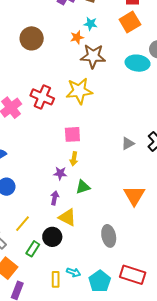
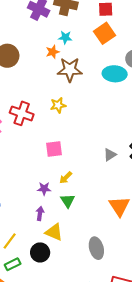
yellow star: (79, 91) -> (58, 105), size x0.6
yellow arrow: (74, 159) -> (66, 178), moved, turned 40
green triangle: (83, 187) -> (68, 201), turned -42
green rectangle: (33, 249) -> (13, 264), moved, turned 35

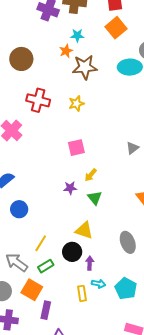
red cross: (22, 113) -> (38, 100), moved
purple arrow: (40, 213) -> (90, 263), moved

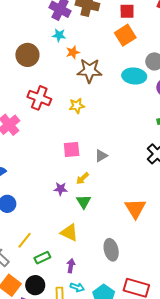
cyan star: (77, 35) -> (59, 35), moved
gray triangle: (132, 148) -> (101, 156), moved
black circle: (72, 252) -> (35, 285), moved
green rectangle: (46, 266) -> (42, 258), moved

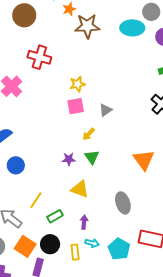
yellow star: (77, 106) -> (77, 84), moved
purple star: (61, 189) -> (69, 159), moved

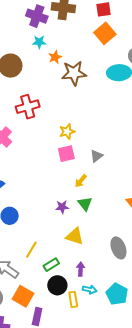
red cross: (39, 57) -> (28, 107), turned -30
black circle: (50, 244) -> (57, 285), moved

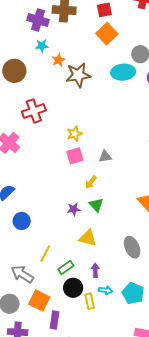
gray triangle: (96, 156) -> (105, 157), turned 32

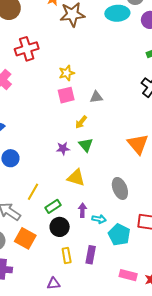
cyan arrow: (106, 290) -> (99, 219), moved
yellow rectangle: (90, 301) -> (67, 255), moved
purple rectangle: (54, 320) -> (91, 255), moved

